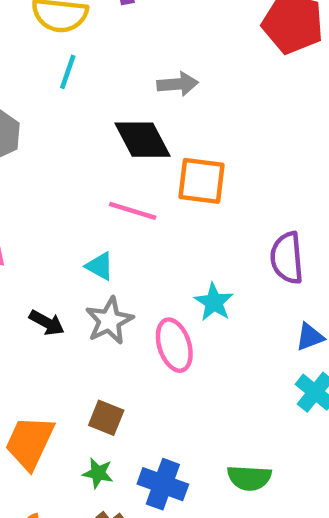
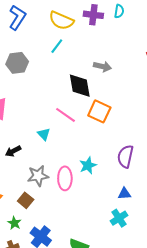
gray star: (109, 321) -> (38, 176), moved
black arrow: (47, 323) -> (13, 151), turned 105

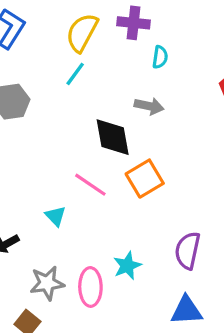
cyan semicircle: (119, 11) -> (160, 57), moved
yellow semicircle: (61, 20) -> (82, 33), turned 95
orange square: (99, 111) -> (145, 179), turned 35
blue triangle: (124, 194) -> (187, 310), size x1.5

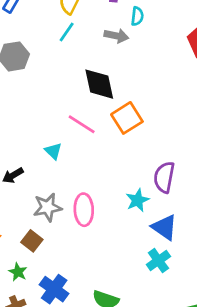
gray arrow: (149, 106) -> (116, 36), moved
cyan star: (127, 266) -> (137, 200), moved
blue triangle: (187, 310) -> (165, 227), turned 40

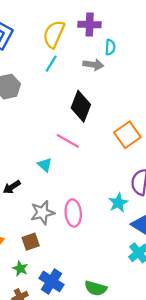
black diamond: (99, 84) -> (81, 106), turned 36
orange square: (127, 118) -> (127, 135), moved
brown square: (32, 241) -> (31, 242), turned 36

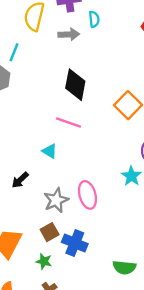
cyan line: (51, 64) -> (14, 52), moved
gray arrow: (93, 65) -> (69, 34), moved
blue cross: (52, 281) -> (75, 243), moved

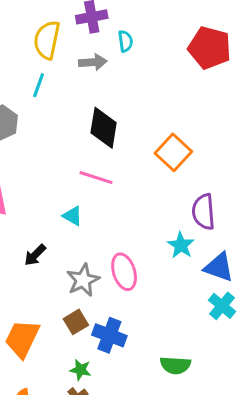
cyan line: (14, 52) -> (39, 85), moved
green star: (44, 261) -> (81, 370), moved

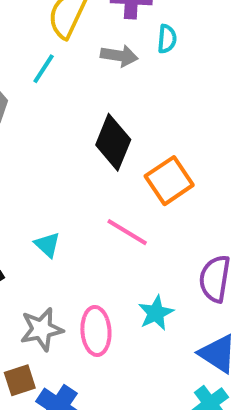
orange square: (173, 152) -> (169, 181), moved
pink line: (96, 178) -> (127, 232), moved
cyan star: (181, 245) -> (156, 313), moved

